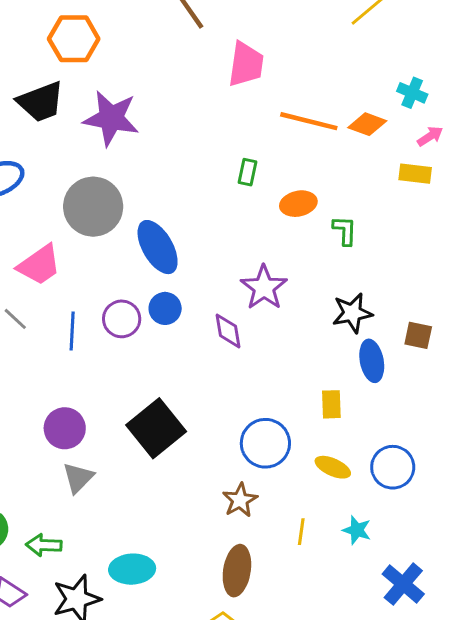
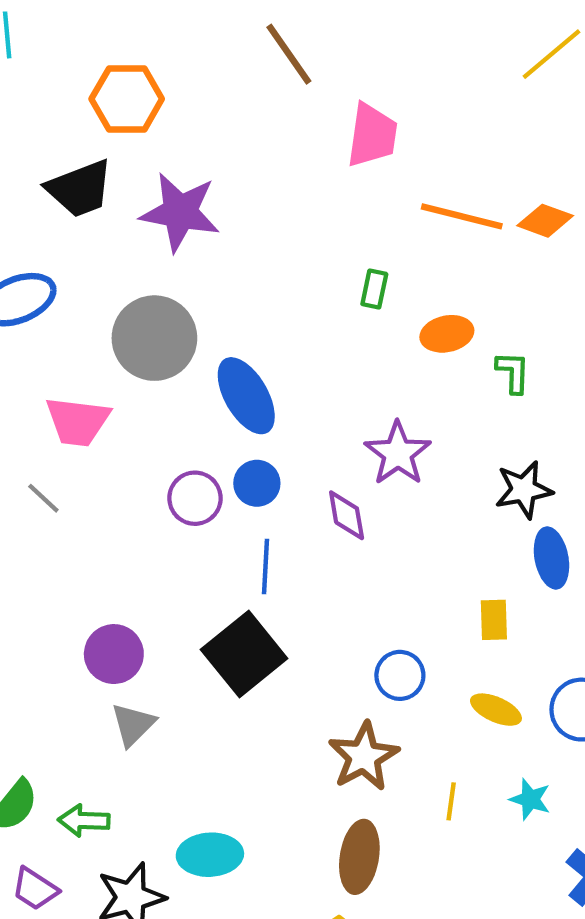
pink trapezoid: (39, 265) -> (78, 421), turned 42
blue line: (72, 331) -> (265, 567), moved
blue circle: (265, 443) -> (400, 675), size x0.7
brown star: (240, 500) -> (364, 757), size x1.4

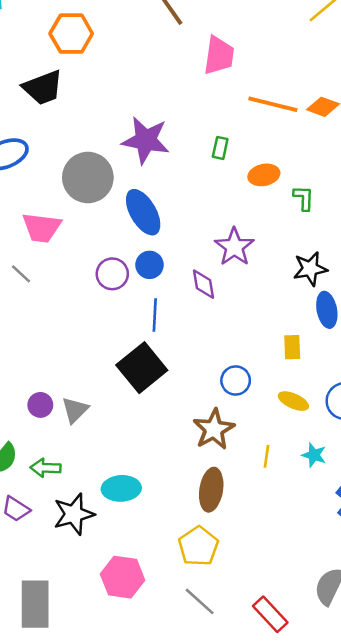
purple star: (180, 212) -> (146, 140), moved
purple circle: (114, 654) -> (40, 405), moved, size x0.7

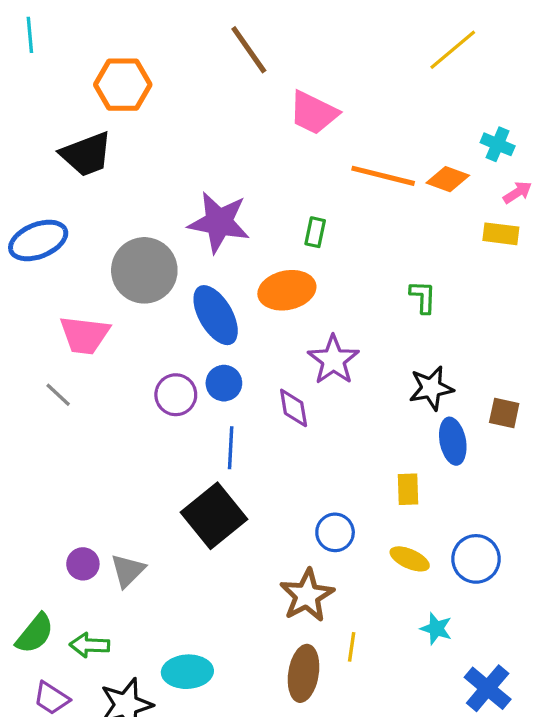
pink trapezoid: (219, 55) -> (313, 113), turned 108
orange ellipse: (264, 175) -> (287, 290), moved, size x1.4
yellow line: (266, 456) -> (352, 647), moved

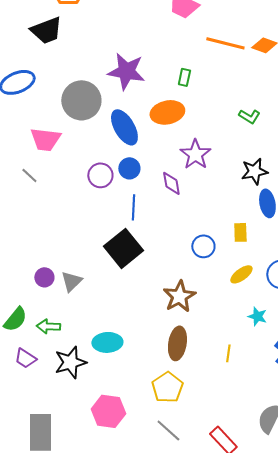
green L-shape: (423, 297) -> (249, 116), turned 120
blue circle: (335, 532) -> (203, 246), moved
yellow ellipse: (410, 559) -> (241, 274), turned -60
yellow line: (352, 647) -> (228, 353), moved

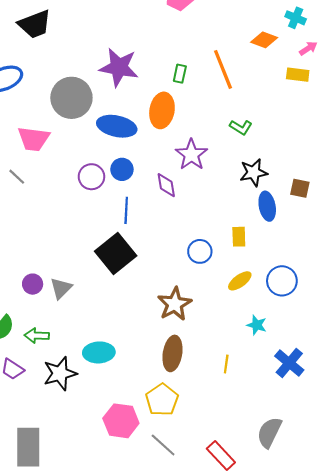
orange line: (225, 43) -> (223, 69), moved, turned 54
orange ellipse: (167, 112) -> (162, 110), turned -68
green L-shape: (249, 116) -> (241, 127), moved
blue ellipse: (124, 127) -> (117, 126), turned -48
pink hexagon: (108, 411) -> (121, 421), moved

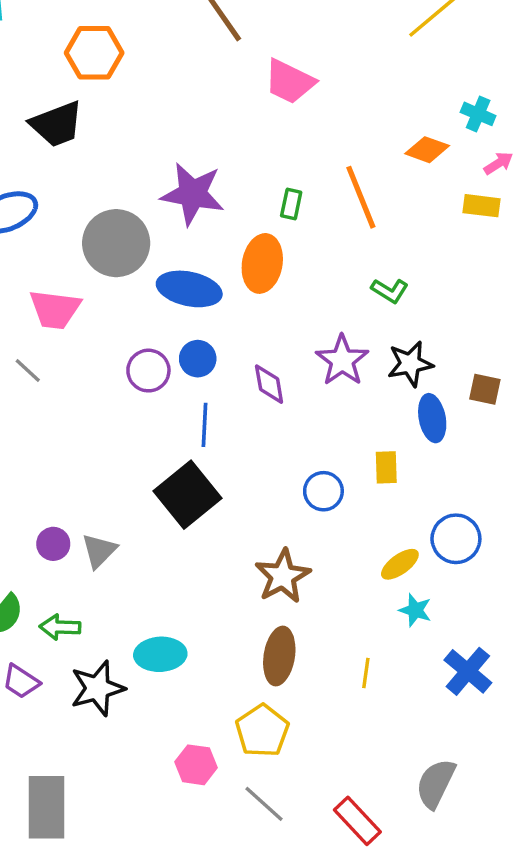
purple star: (191, 155) -> (342, 360), moved
yellow ellipse: (240, 281) -> (400, 564), moved
pink hexagon: (121, 421) -> (196, 765), size x0.7

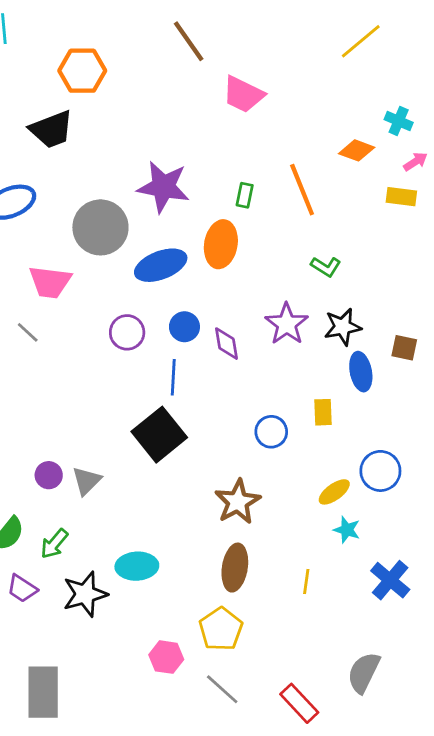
blue ellipse: (189, 289) -> (161, 265), turned -33
blue circle: (198, 359) -> (184, 327), moved
green arrow: (60, 627) -> (54, 544), turned -52

